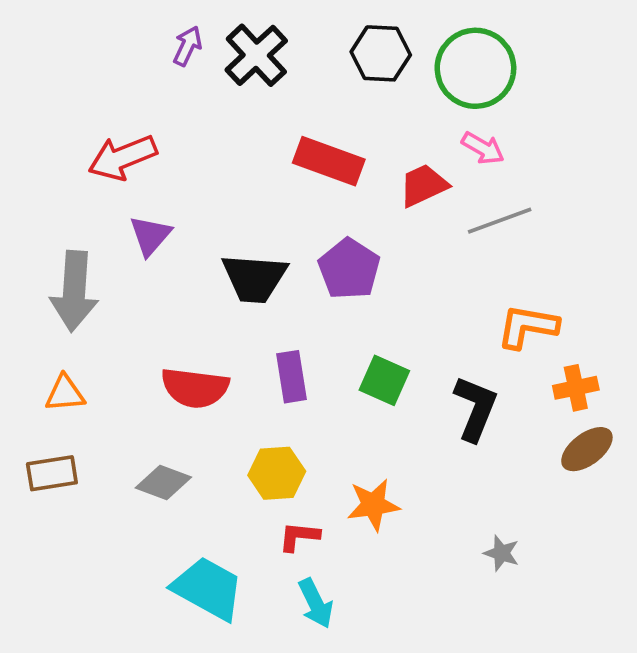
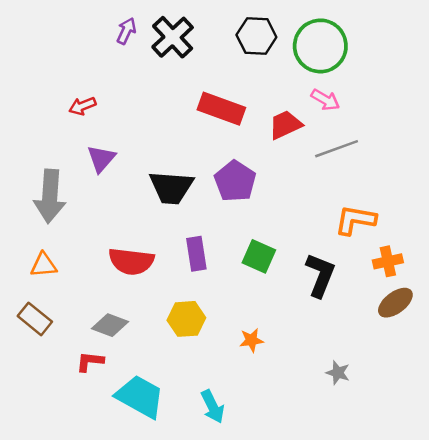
red arrow: (123, 157) -> (82, 106), size x0.6
brown rectangle: (52, 473) -> (35, 319), turned 48
orange star: (373, 505) -> (251, 340), size x0.7
red L-shape: (299, 536) -> (90, 361), moved

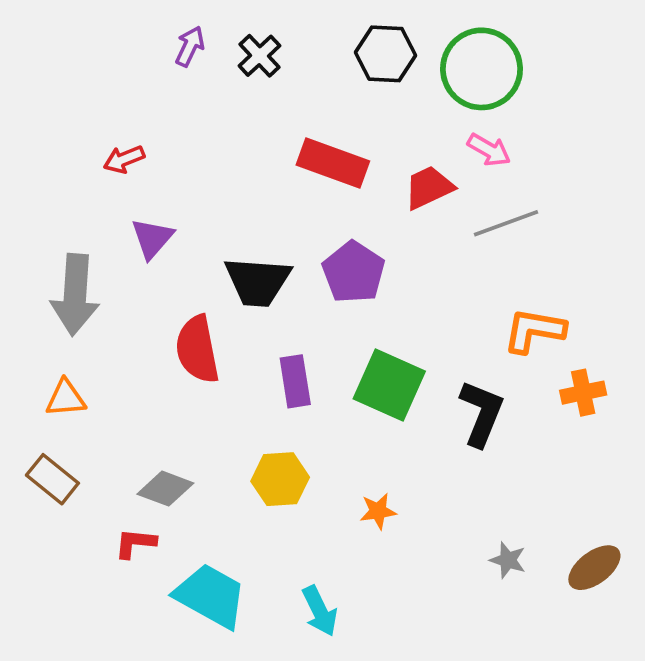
black cross: (173, 37) -> (259, 56), size x0.7
green square: (259, 256) -> (389, 385), size x1.4
red semicircle: (131, 261) -> (197, 349), moved, turned 72
brown ellipse: (395, 303) -> (594, 568), moved

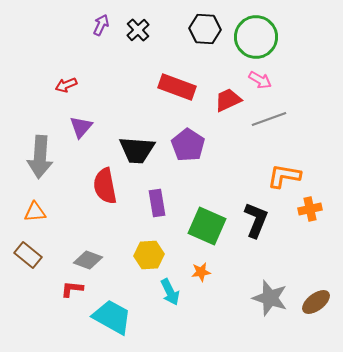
green square: (389, 385) -> (207, 226), moved
gray star: (508, 560) -> (270, 298), size x1.8
cyan arrow: (320, 611) -> (170, 292), moved

